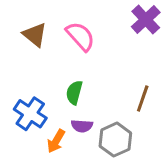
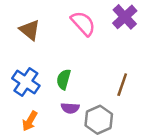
pink semicircle: (80, 36) -> (83, 23), moved
blue cross: (30, 114) -> (26, 82), moved
orange arrow: (56, 141) -> (30, 121), moved

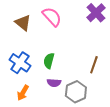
pink semicircle: (83, 23) -> (52, 17), moved

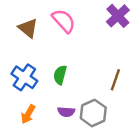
purple semicircle: (54, 83) -> (66, 112), moved

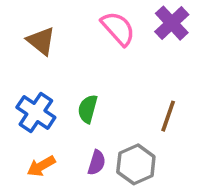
pink semicircle: (64, 21) -> (118, 28), moved
purple semicircle: (66, 112) -> (97, 163), turned -77
orange arrow: (28, 114) -> (41, 166), turned 30

